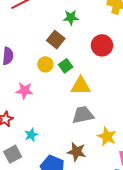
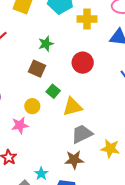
yellow circle: (45, 64) -> (32, 106), moved
cyan star: (31, 135) -> (41, 174), moved
brown star: (77, 152) -> (74, 160), moved

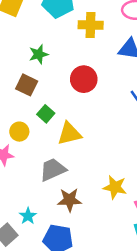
gray trapezoid: (82, 134) -> (53, 170), moved

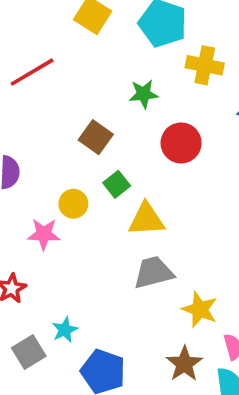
green star: (39, 54) -> (144, 94), moved
gray trapezoid: (53, 170) -> (153, 273), moved
brown star: (69, 200) -> (184, 364), moved, turned 30

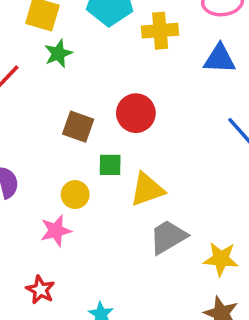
green star: (144, 94) -> (58, 54), moved
red circle: (181, 143) -> (136, 113), moved
green square: (117, 184) -> (110, 165), turned -35

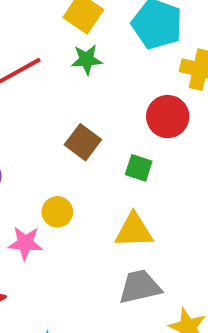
red circle: (136, 113) -> (168, 117), moved
green square: (110, 165) -> (139, 168), moved

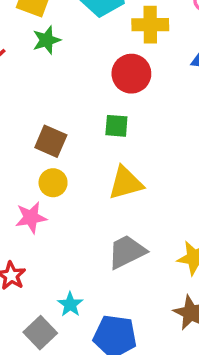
brown square: (83, 142) -> (51, 141), moved
gray trapezoid: (140, 287) -> (127, 252), moved

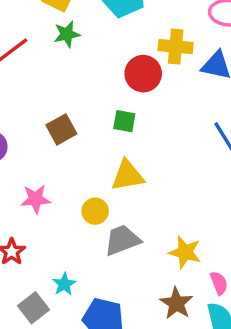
yellow cross: (150, 25) -> (176, 47), moved
brown square: (51, 141) -> (61, 129), turned 32
yellow circle: (53, 183) -> (95, 211), moved

